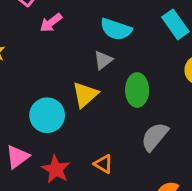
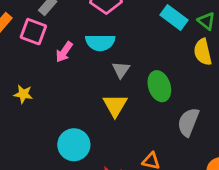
cyan semicircle: (116, 29) -> (100, 42), moved
cyan circle: (47, 115) -> (74, 145), moved

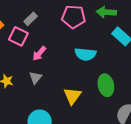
cyan semicircle: (100, 42) -> (85, 54), moved
gray triangle: (121, 70) -> (35, 78), moved

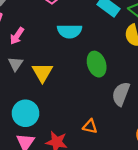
yellow triangle: (72, 96) -> (42, 72), moved

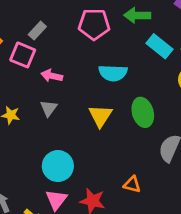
pink arrow: (17, 36) -> (52, 76), turned 66
yellow triangle: (42, 72) -> (100, 116), moved

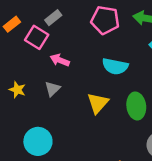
cyan circle: (58, 166) -> (38, 141), moved

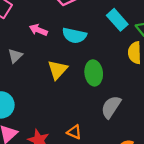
pink arrow: (60, 60) -> (38, 30), moved

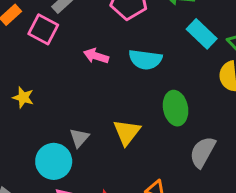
gray triangle: (15, 56) -> (79, 138), moved
yellow triangle: (58, 70) -> (127, 132), moved

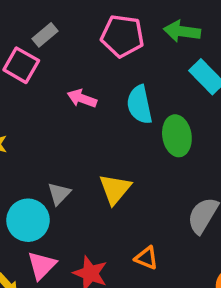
cyan semicircle: (145, 60) -> (140, 105), turned 68
green ellipse: (176, 108) -> (177, 136), moved

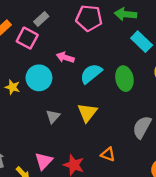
cyan semicircle: (140, 105) -> (91, 74), moved, turned 65
cyan circle: (28, 220) -> (39, 78), moved

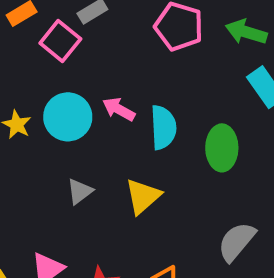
pink arrow: (65, 57) -> (119, 109), moved
cyan semicircle: (91, 74) -> (163, 127), turned 115

